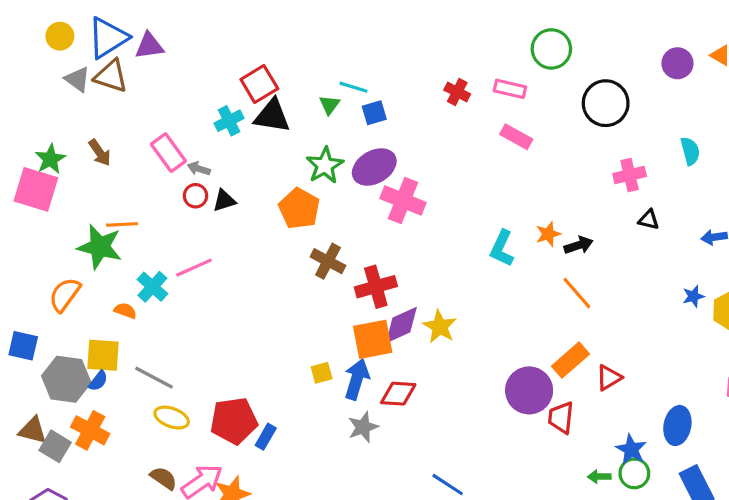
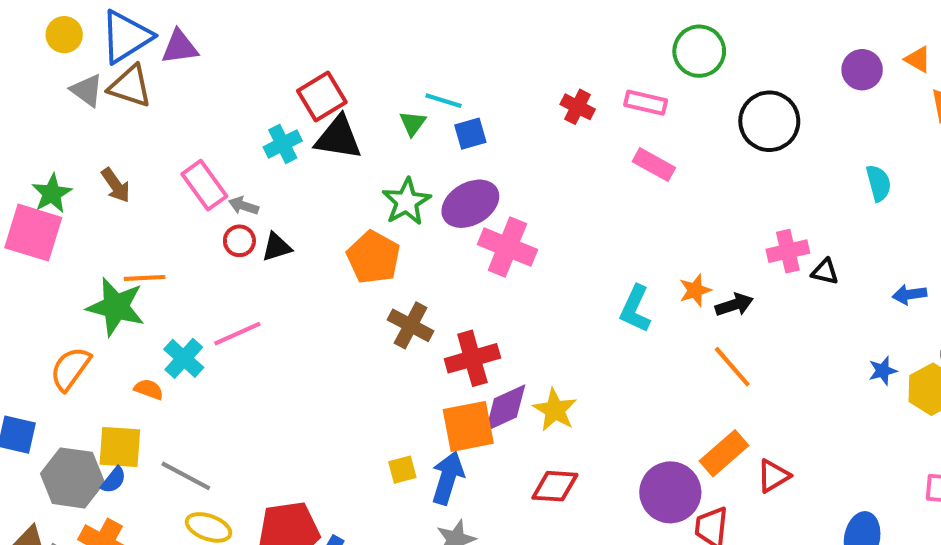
pink cross: (630, 175) -> (788, 251), moved
red diamond: (398, 394) -> (555, 486), moved

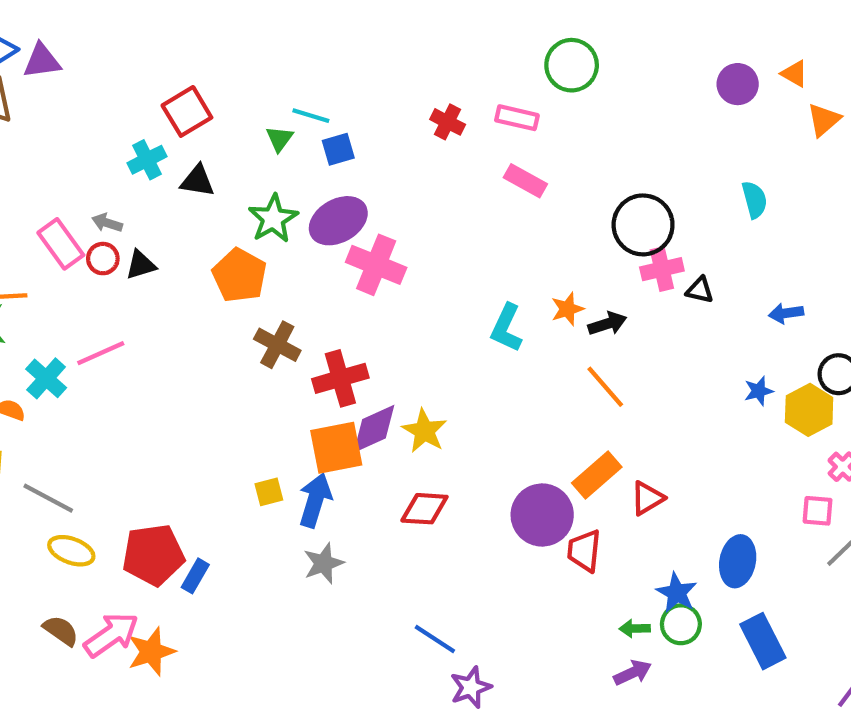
black circle: (769, 121) -> (643, 225), moved
black triangle: (338, 138) -> (197, 181), moved, size x0.7
pink rectangle: (204, 185) -> (61, 244), moved

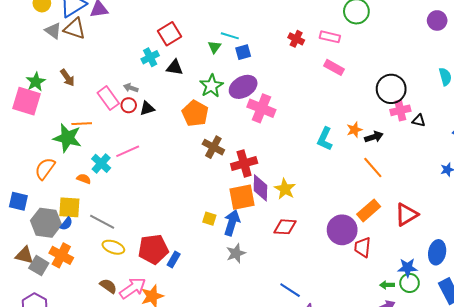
purple diamond: (374, 429) -> (260, 188), turned -64
yellow square: (269, 492) -> (209, 219), turned 32
red triangle: (647, 498) -> (406, 215), moved, size x1.4
blue star: (677, 593) -> (407, 268), turned -30

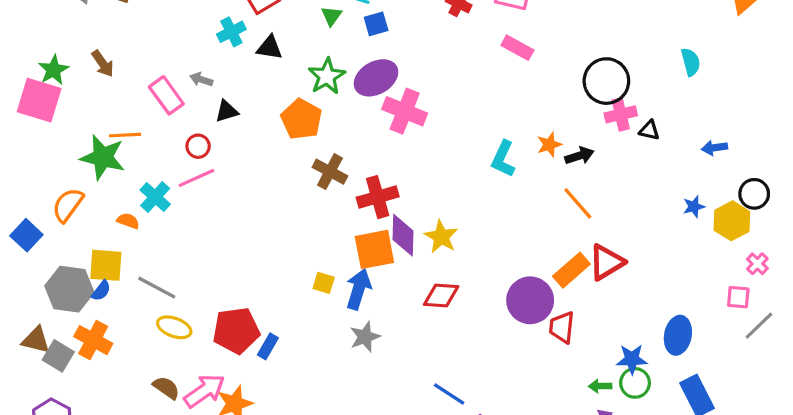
red circle: (129, 105) -> (198, 146), moved
blue square: (18, 201) -> (26, 235), moved, turned 30
red triangle: (406, 215) -> (606, 262), moved

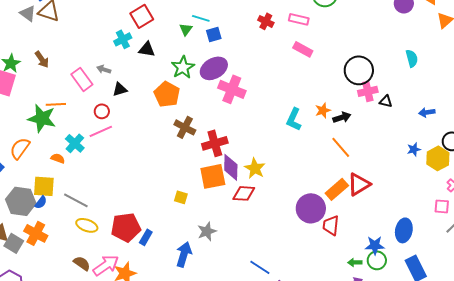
blue arrow: (359, 289) -> (184, 254), moved
red diamond: (441, 296) -> (244, 193), moved

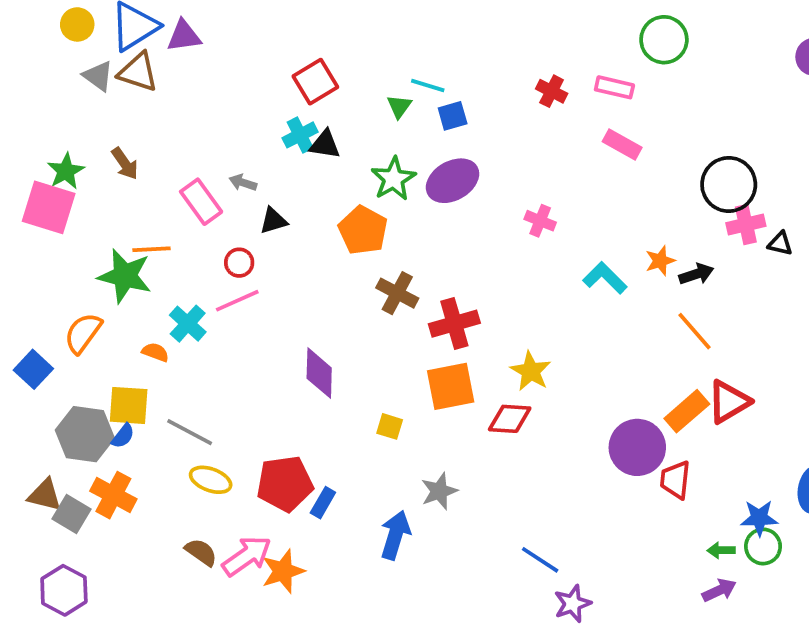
cyan cross: (123, 39) -> (300, 135), moved
pink cross: (232, 89) -> (540, 221), moved, size x0.6
cyan L-shape: (294, 119) -> (605, 278), turned 110
purple diamond: (231, 167) -> (319, 373), moved

